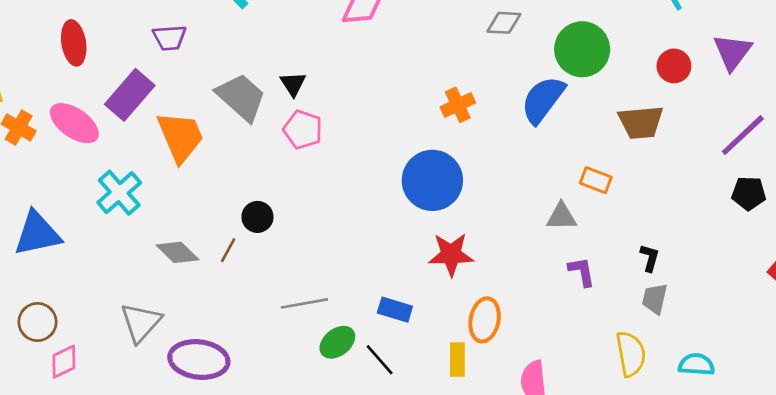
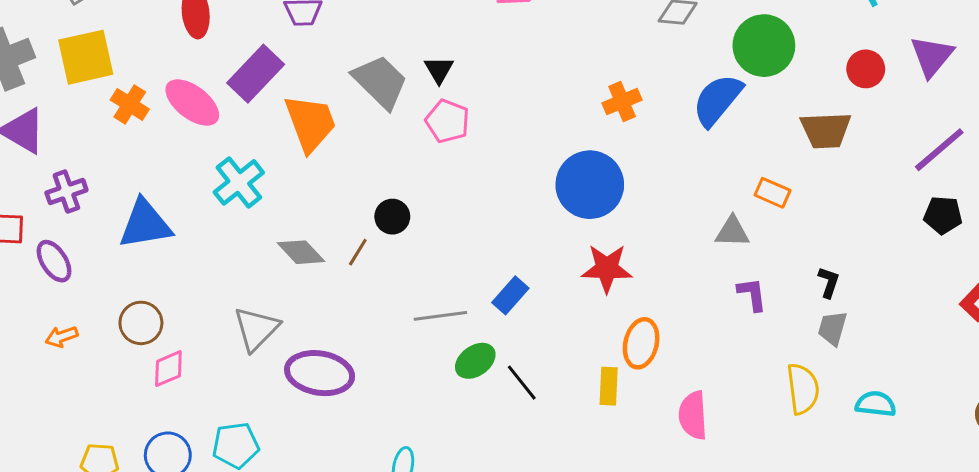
blue rectangle: (395, 310) -> (510, 295), moved, turned -68

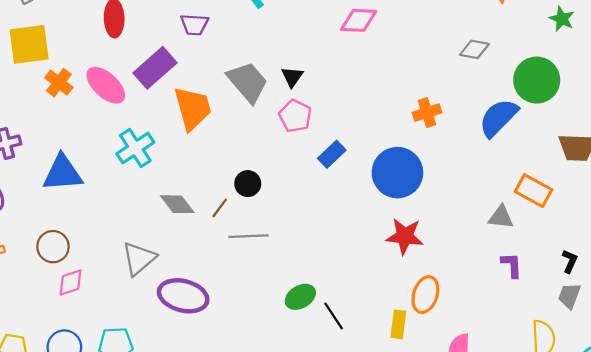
orange rectangle: (772, 193) -> (533, 191), size x1.4
blue rectangle: (510, 295) -> (332, 154), moved
gray line: (440, 316) -> (248, 236), moved

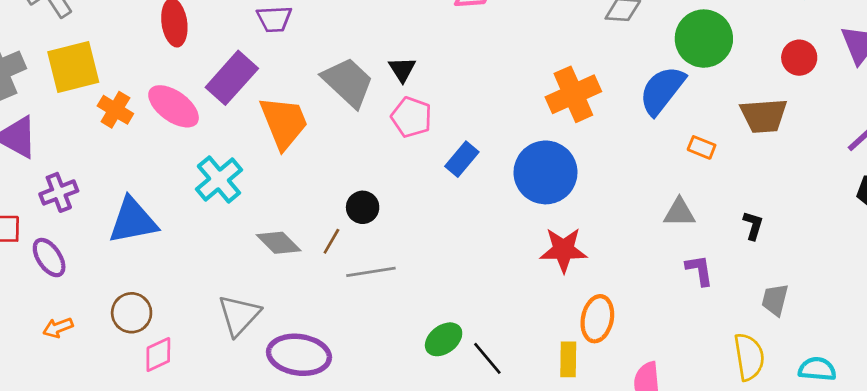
orange cross: (427, 113) -> (573, 94), size x1.5
orange rectangle: (533, 191) -> (702, 147), moved, size x0.6
black L-shape: (570, 261) -> (753, 225), moved

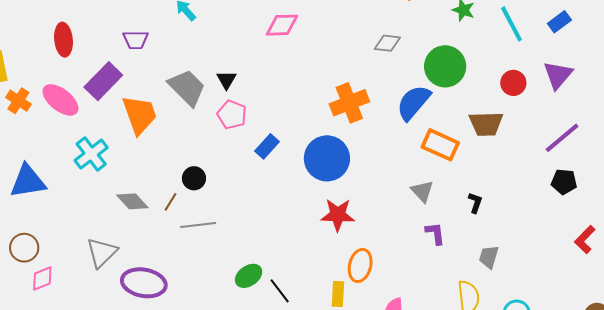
orange rectangle: (702, 147) -> (440, 145), size x1.8
gray triangle: (679, 212) -> (422, 191), turned 45

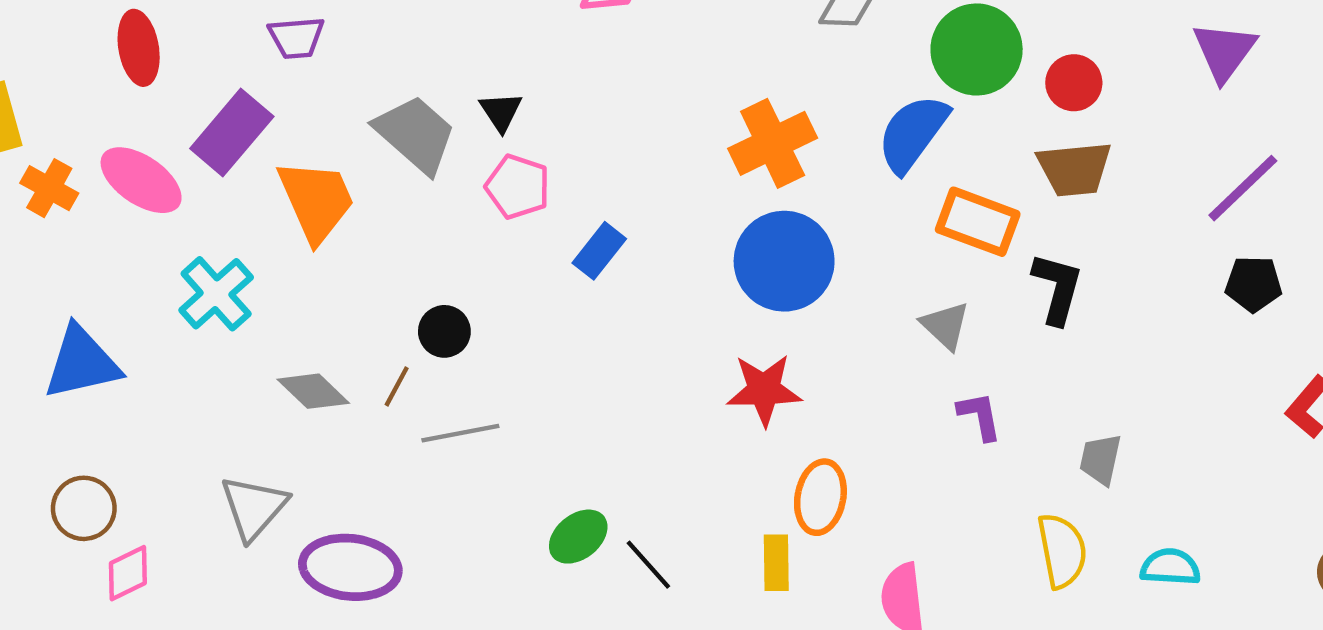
red circle: (513, 83) -> (1074, 83), moved
blue circle: (327, 158) -> (784, 261), moved
black L-shape: (475, 203) -> (1057, 288), moved, size x1.6

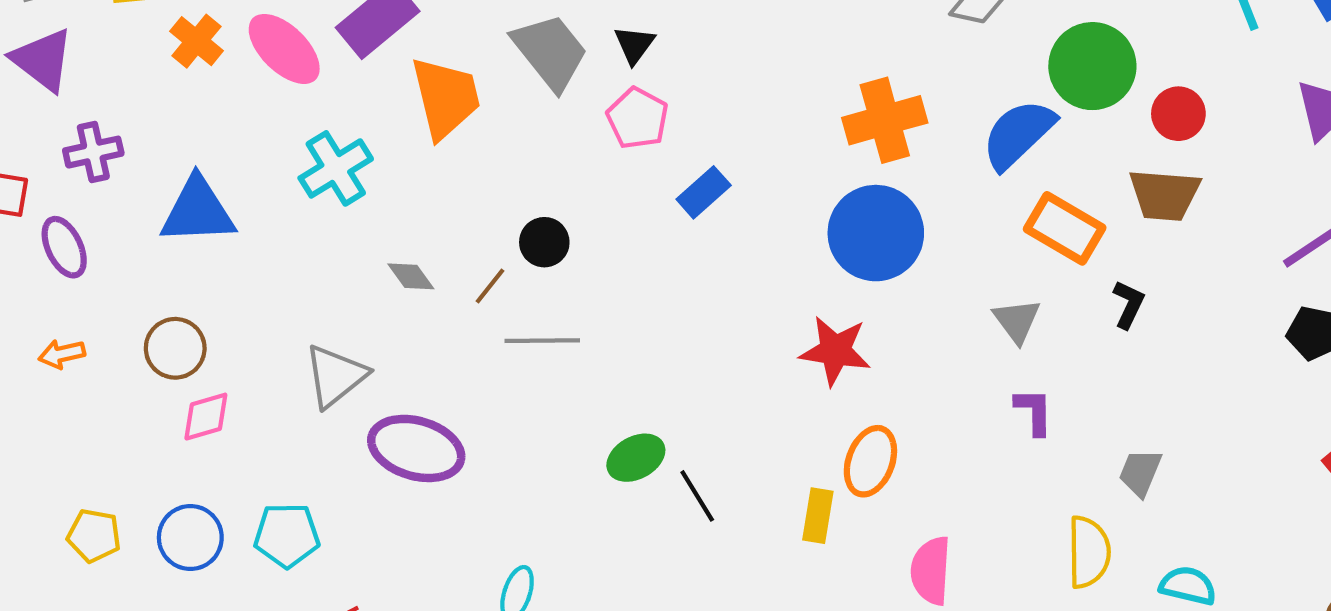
black L-shape: (1057, 288) -> (1129, 304), size x0.7
gray diamond: (313, 391) -> (411, 276), size x0.7

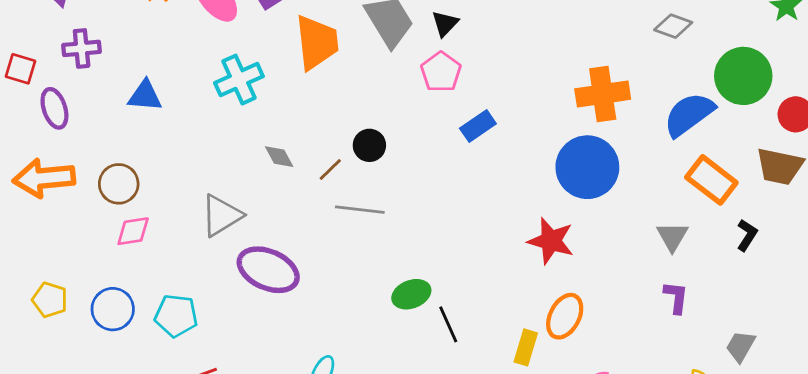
blue triangle: (198, 211) -> (145, 96), size x0.7
orange arrow: (62, 354) -> (44, 178), size x2.0

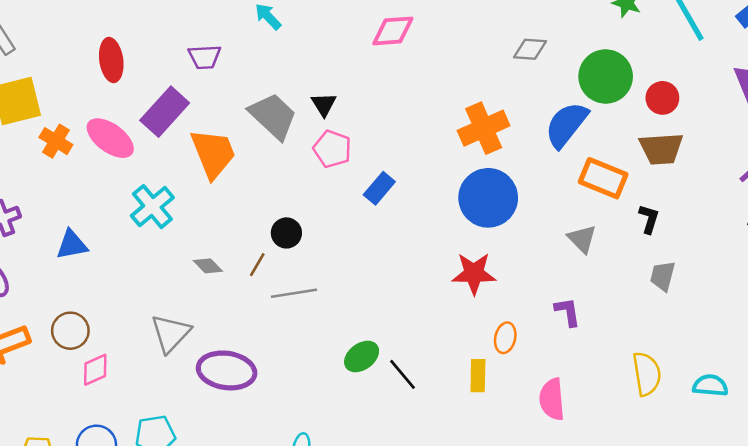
purple L-shape: (676, 297) -> (568, 312), moved
orange ellipse: (565, 316) -> (505, 338), size x0.7
gray trapezoid: (741, 346) -> (663, 276), moved

